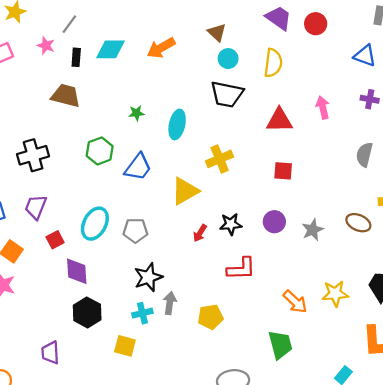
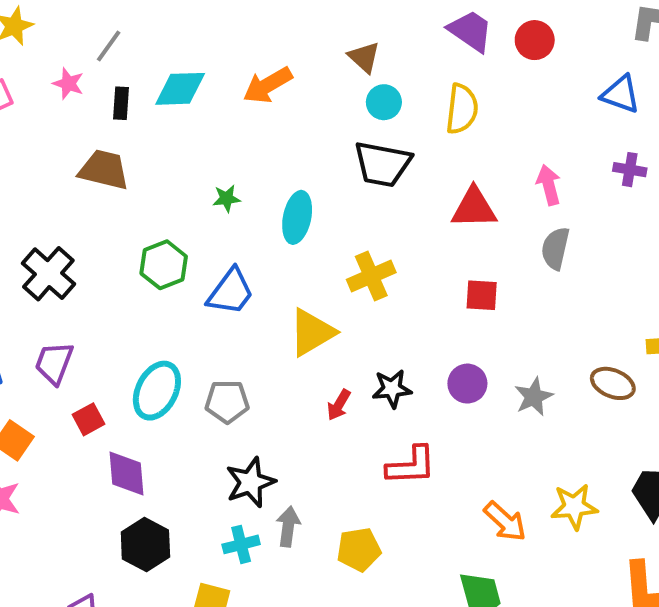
black cross: (33, 155) -> (48, 274), turned -32
gray semicircle: (364, 155) -> (555, 248), moved

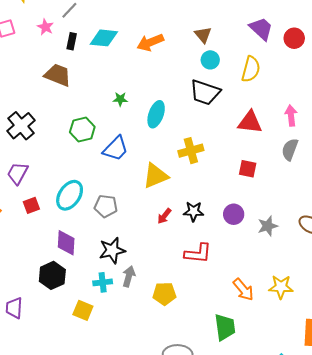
purple diamond: (127, 474) -> (66, 243), moved

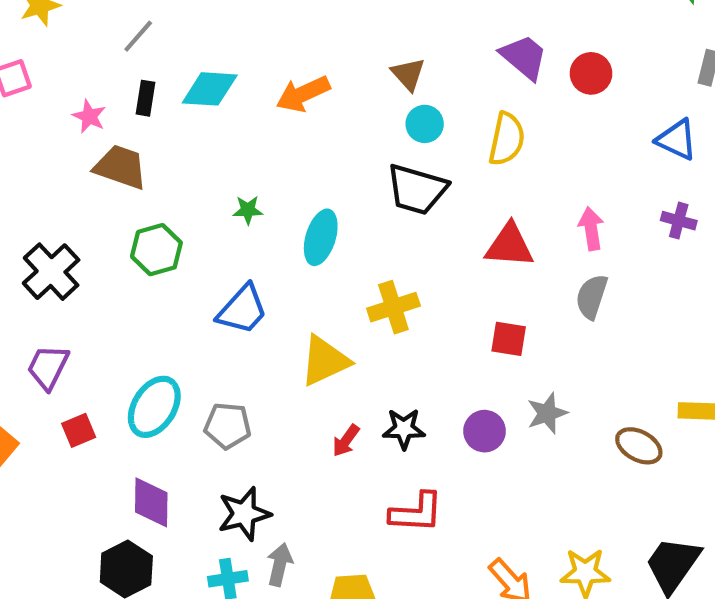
pink star: (45, 27) -> (89, 116), moved
green hexagon: (82, 129) -> (156, 250), moved
gray star: (268, 226) -> (547, 413), moved

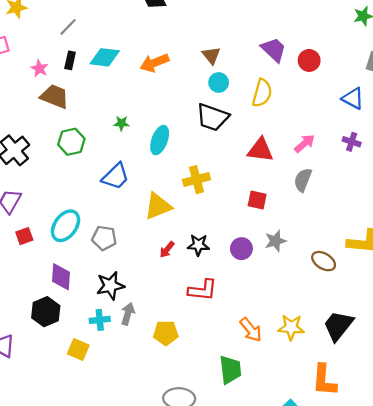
pink arrow: (591, 229) -> (305, 143), turned 55

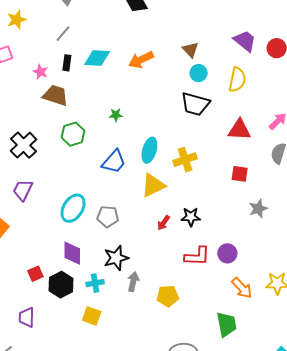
cyan ellipse: (160, 140) -> (149, 150), moved
red square: (24, 236) -> (35, 274), moved
purple circle: (241, 249) -> (227, 253), moved
cyan cross: (100, 320) -> (95, 283), moved

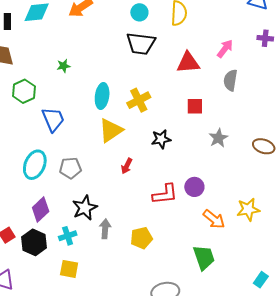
blue trapezoid: (114, 162) -> (53, 119), moved, turned -56
black star: (191, 217) -> (161, 139), moved
purple diamond: (72, 253) -> (41, 209), turned 55

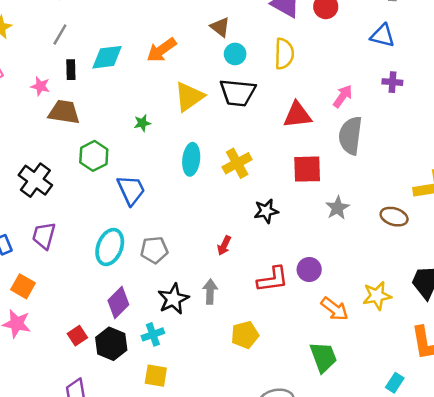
gray semicircle: (230, 80) -> (350, 136), size x1.4
red square: (195, 106) -> (307, 169), size x1.4
yellow triangle: (111, 130) -> (189, 97), moved
gray arrow: (105, 229) -> (210, 292), moved

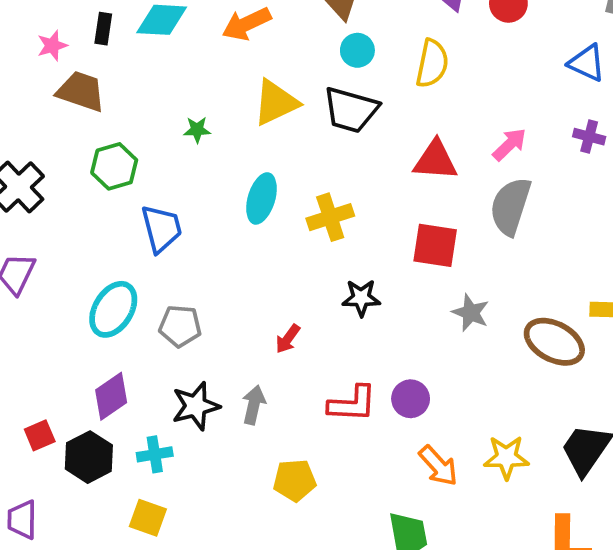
pink star: (40, 86) -> (52, 46), turned 30
gray star: (337, 208) -> (471, 313), turned -30
brown ellipse: (394, 217) -> (554, 342), size x1.4

